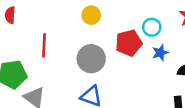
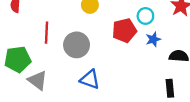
gray circle: (91, 59) -> (77, 45), moved

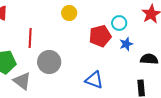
gray circle: (77, 45) -> (49, 62), moved
blue triangle: (90, 79) -> (94, 80), moved

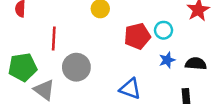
cyan circle: (119, 23) -> (164, 30), moved
blue star: (126, 44) -> (167, 60), moved

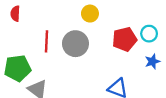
gray circle: (76, 67) -> (75, 44), moved

